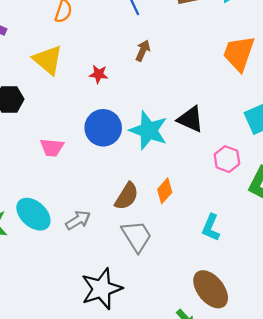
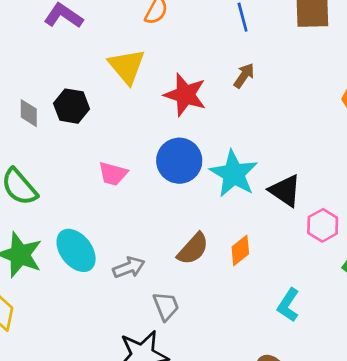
red star: (99, 74) -> (185, 95), size x1.8
black triangle: (191, 119) -> (285, 191), moved
gray trapezoid: (137, 236) -> (166, 306), moved, size x0.7

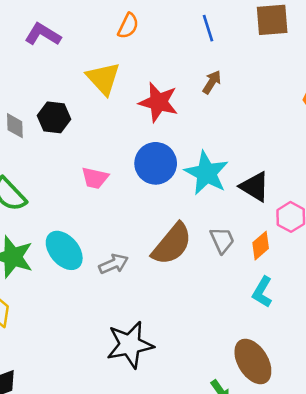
brown semicircle: (193, 249) -> (172, 244), size x1.4
orange diamond: (240, 250) -> (261, 246), moved
gray trapezoid: (166, 306) -> (222, 240), moved

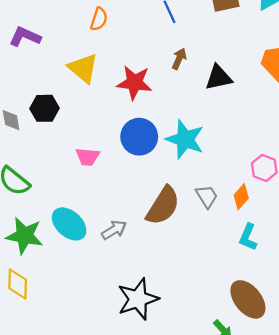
black triangle: (255, 187) -> (218, 78), moved, turned -36

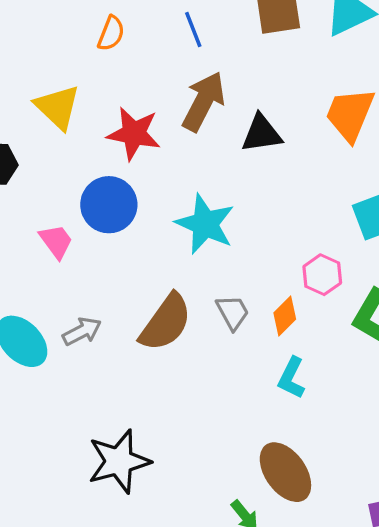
orange semicircle: (99, 19) -> (111, 33), moved
brown arrow: (179, 59) -> (204, 101), size x1.8
blue circle: (139, 137) -> (109, 205), moved
pink trapezoid: (88, 157) -> (56, 241), turned -135
gray arrow: (114, 230) -> (82, 331), moved

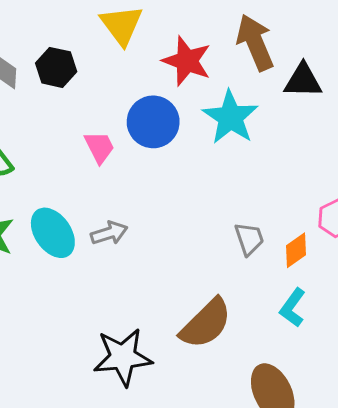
brown arrow: (204, 101) -> (255, 43), turned -60
cyan star: (205, 224) -> (230, 117), moved
brown semicircle: (166, 322) -> (206, 323), moved

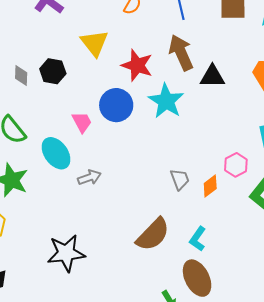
cyan ellipse: (53, 233) -> (56, 153), moved
cyan L-shape: (293, 308) -> (198, 239), moved
black star: (123, 357) -> (66, 253), moved

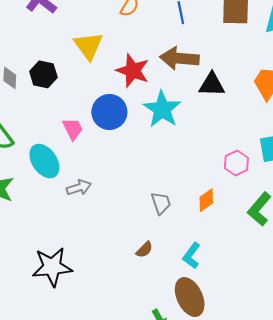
brown arrow: (181, 53) -> (179, 58), turned -63
pink hexagon: (236, 165) -> (236, 163), moved
gray trapezoid: (180, 179) -> (161, 203), moved
brown semicircle: (153, 234) -> (144, 250), size x0.5

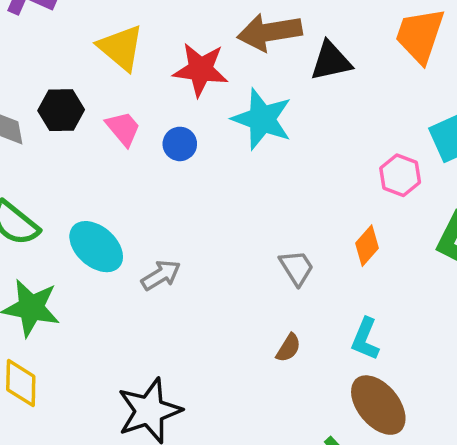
blue circle: (109, 112) -> (180, 144), size x0.6
pink trapezoid: (73, 129) -> (123, 129), moved

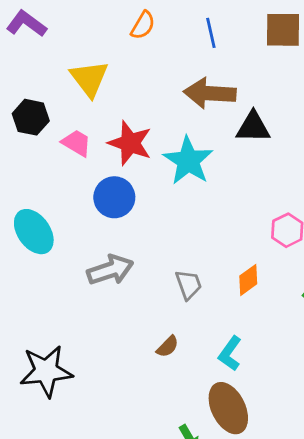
red star: (201, 70) -> (130, 143), moved
pink trapezoid: (123, 129) -> (77, 143), turned -32
blue circle: (180, 144) -> (114, 197), moved, size x1.5
gray arrow: (161, 275) -> (110, 270), moved, size x1.4

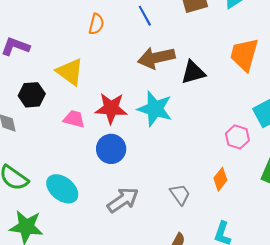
black hexagon: (31, 117) -> (32, 95), moved

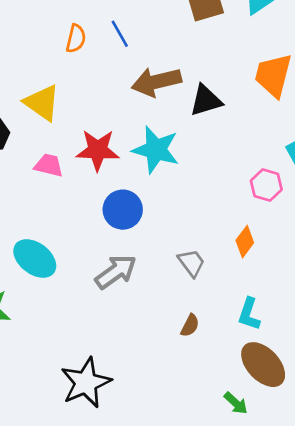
blue line: (145, 16) -> (120, 34), moved
blue circle: (111, 149) -> (123, 210), moved

